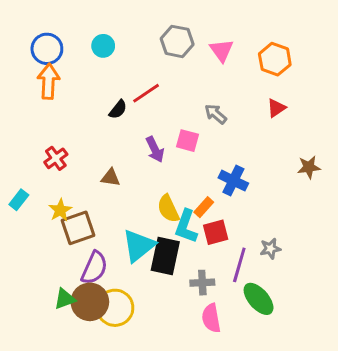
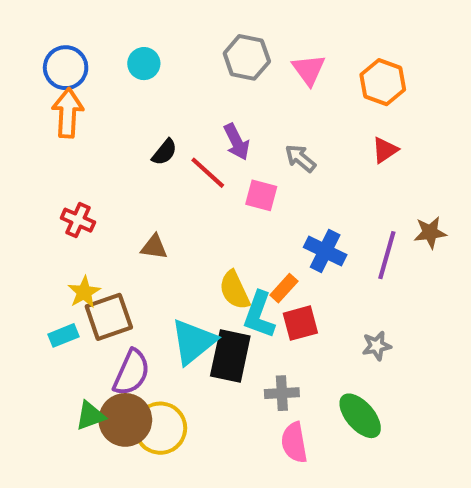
red line: (146, 93) -> (208, 173), moved, turned 76
purple arrow: (155, 149) -> (237, 142), moved
red cross: (56, 158) -> (78, 220), turned -30
cyan rectangle: (19, 200) -> (63, 335), moved, turned 30
purple line: (239, 265) -> (387, 255), moved

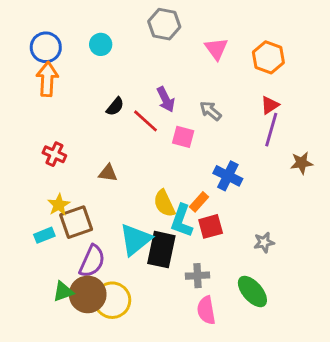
gray hexagon: (247, 57) -> (164, 24), moved
purple line: (387, 255) -> (271, 130), moved

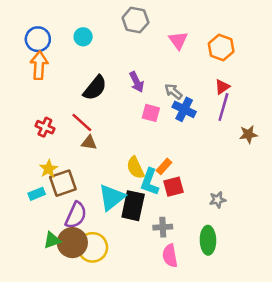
black semicircle: (115, 107) -> (95, 88), size x1.6
red line: (145, 121) -> (82, 122), moved
blue cross: (228, 176) -> (184, 109), moved
green ellipse: (252, 292) -> (208, 240), turned 40

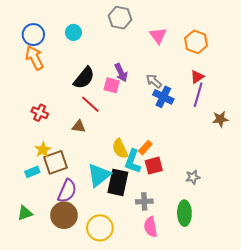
orange arrow: (39, 65) -> (34, 58), turned -30
pink square: (151, 113) -> (112, 85), moved
red line: (82, 122) -> (90, 104), moved
green triangle: (52, 240) -> (25, 213), moved
yellow circle: (93, 247) -> (100, 228), moved

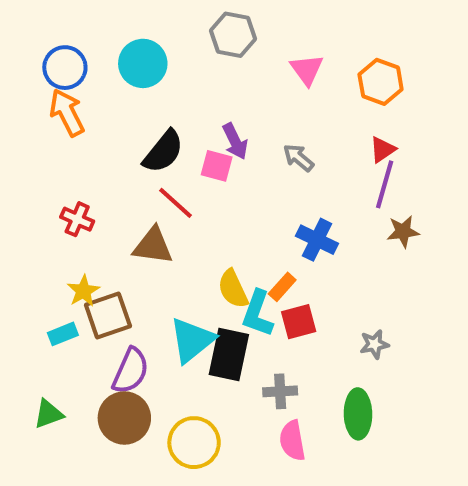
cyan circle: (73, 32) -> (143, 63), size x1.5
blue cross: (163, 97) -> (317, 240), moved
brown star: (220, 119) -> (403, 232), moved
brown triangle: (79, 126) -> (153, 246), size x1.5

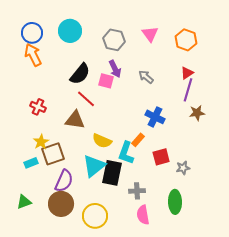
gray hexagon: (233, 35) -> (114, 40), moved
yellow semicircle: (233, 289) -> (102, 141), moved, turned -42
red square: (299, 322) -> (161, 157), moved

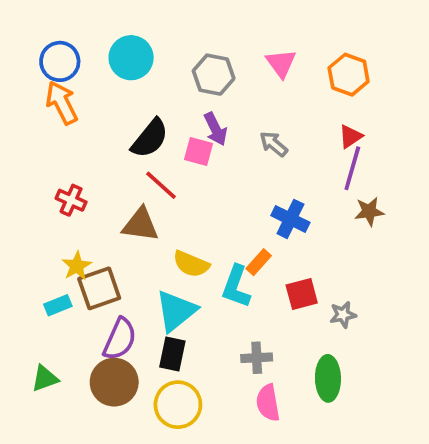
black rectangle: (112, 173) -> (172, 354), moved, size x0.7

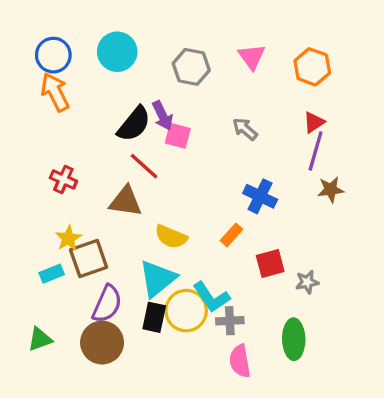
purple arrow: (215, 129) -> (163, 116), moved
cyan L-shape: (236, 286) -> (211, 297), moved, turned -54
yellow circle: (178, 405) -> (186, 311), moved

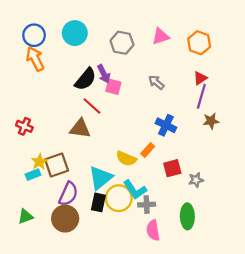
pink triangle: (252, 57) -> (161, 36), turned 48
red cross: (63, 179) -> (24, 126), moved
yellow semicircle: (171, 237) -> (126, 159), moved
yellow star: (68, 238) -> (39, 162), moved

